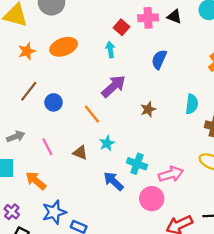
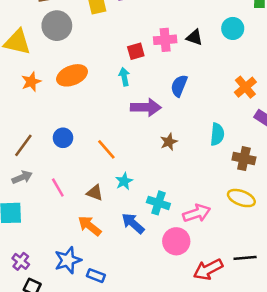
red square: (121, 27) -> (136, 51), turned 35
purple arrow: (114, 86) -> (146, 107), moved, turned 45
brown line: (29, 91) -> (23, 145), moved
orange arrow: (36, 181) -> (90, 226), moved

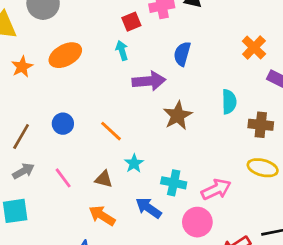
brown star: (169, 142) -> (178, 116), size x1.5

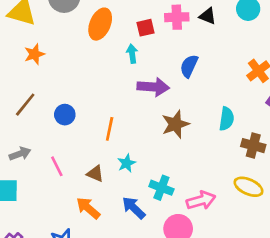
orange ellipse: (65, 55) -> (100, 24), moved, turned -48
orange line: (111, 131) -> (110, 129), turned 50
brown line: (21, 136) -> (25, 105), moved

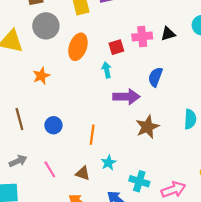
black triangle: (208, 16) -> (168, 34), turned -35
orange star: (34, 54) -> (41, 76), moved
brown line: (25, 105) -> (19, 119), turned -50

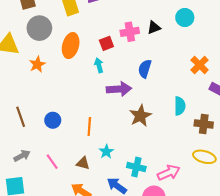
orange star: (41, 76) -> (37, 64), moved

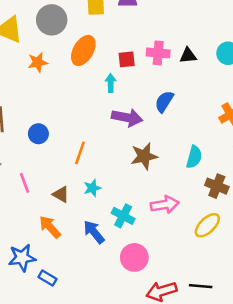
yellow ellipse: (204, 157) -> (207, 225), turned -75
pink arrow: (169, 173) -> (165, 205), moved

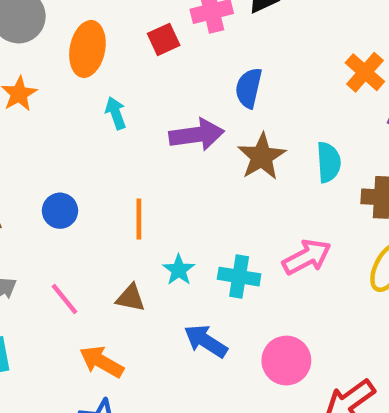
cyan arrow: (111, 83) -> (116, 113), moved
brown star: (144, 156) -> (262, 157), moved
cyan cross: (123, 216) -> (239, 277), moved
orange arrow: (50, 227) -> (102, 362), moved

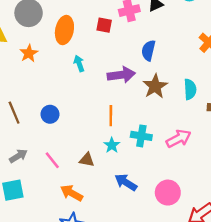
red square: (164, 39) -> (104, 25), turned 35
orange line: (139, 219) -> (111, 116), moved
cyan cross: (239, 277) -> (141, 136), moved

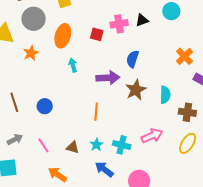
cyan cross: (141, 136) -> (122, 145), moved
cyan star: (112, 145) -> (96, 145), moved

